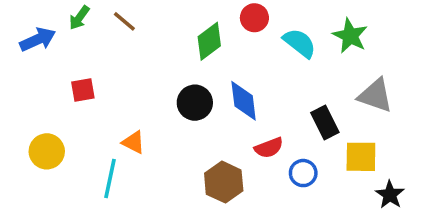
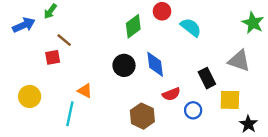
brown line: (124, 21) -> (64, 40), moved
green star: (350, 36) -> (253, 23), moved

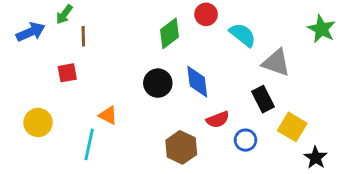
brown line: (64, 40) -> (83, 36), moved, turned 49
gray triangle: (239, 61) -> (276, 63), moved
yellow square: (230, 100) -> (292, 127), turned 30

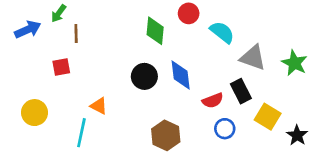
green star: (321, 29) -> (294, 63), moved
green diamond: (170, 33) -> (155, 31), turned -48
red semicircle: (218, 120) -> (213, 101), moved
black star: (316, 158) -> (297, 135), moved

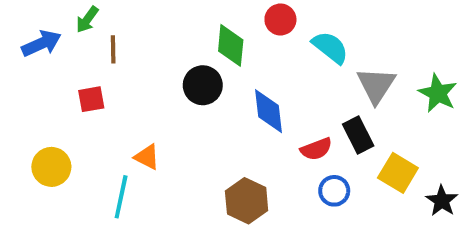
gray triangle: (253, 58) -> (376, 85), turned 44
black circle: (144, 76) -> (203, 85), moved

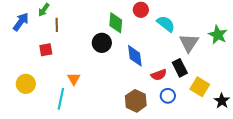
blue arrow: (41, 43) -> (21, 22), turned -30
green star: (438, 93) -> (218, 35), moved
orange triangle: (147, 157) -> (74, 79), turned 32
brown hexagon: (247, 201) -> (136, 101), moved

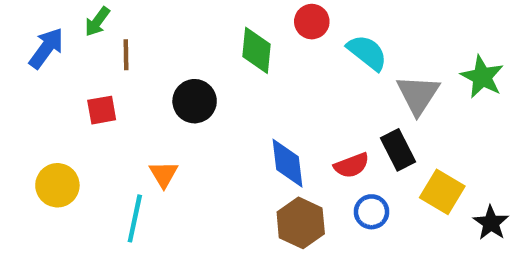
black circle: (102, 43) -> (195, 101), moved
blue diamond: (135, 56) -> (287, 163), moved

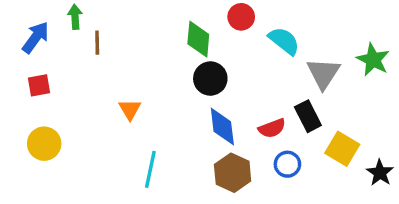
green arrow: (97, 22) -> (75, 17), turned 140
black circle: (195, 101) -> (210, 79), moved
red square: (102, 110) -> (39, 85), moved
orange triangle: (164, 174) -> (130, 109), moved
cyan line: (135, 218) -> (150, 169), moved

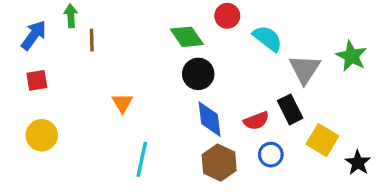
green diamond: (198, 39) -> (187, 37), turned -40

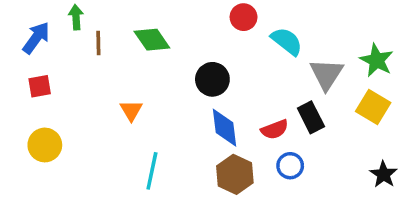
green diamond: (187, 37) -> (152, 40), moved
yellow square: (322, 140) -> (373, 107), moved

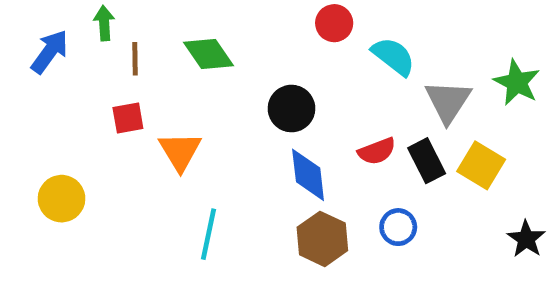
red square: (40, 86) -> (128, 118), moved
yellow square: (373, 107) -> (481, 165), moved
orange triangle: (131, 110) -> (180, 151), size x1.4
red semicircle: (275, 129) -> (377, 151), moved

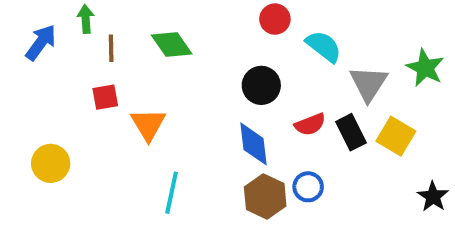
black circle: (291, 109) -> (261, 85), moved
blue circle: (398, 227) -> (308, 187), moved

